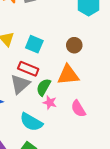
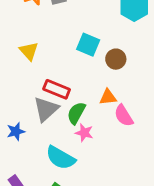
cyan square: (34, 44) -> (88, 45), moved
orange triangle: (68, 75) -> (108, 97), size x0.6
pink semicircle: (78, 109) -> (124, 116), moved

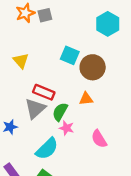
brown circle: (116, 59) -> (93, 67), size x1.5
pink semicircle: (124, 116) -> (99, 139), moved
cyan semicircle: (61, 158) -> (47, 149), turned -75

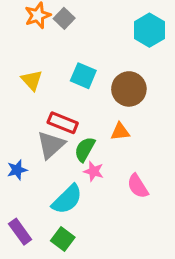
gray square: (45, 15) -> (64, 18), turned -32
cyan square: (70, 55) -> (83, 76), moved

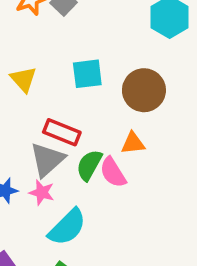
cyan square: (83, 76) -> (87, 74), turned -30
pink star: (94, 171) -> (42, 192), moved
pink semicircle: (138, 186) -> (113, 172), moved

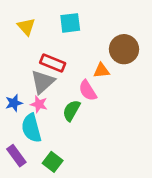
brown circle: (144, 90) -> (124, 49), moved
green semicircle: (89, 165) -> (71, 111), moved
cyan semicircle: (67, 227) -> (31, 128), moved, turned 120

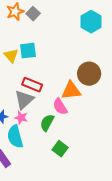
cyan square: (70, 23) -> (28, 51), moved
orange triangle: (101, 70) -> (71, 91), size x1.5
green square: (53, 162) -> (60, 149), moved

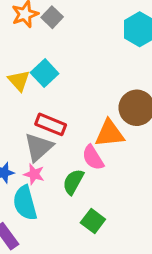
cyan square: (28, 51) -> (45, 73), turned -36

